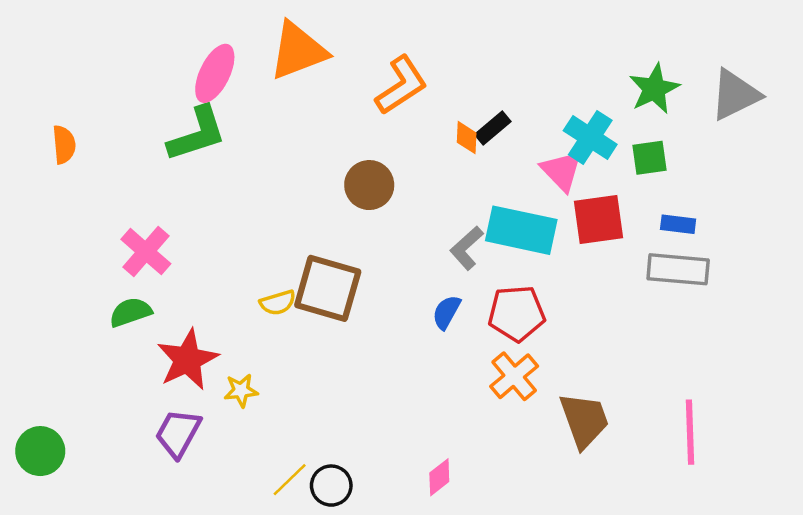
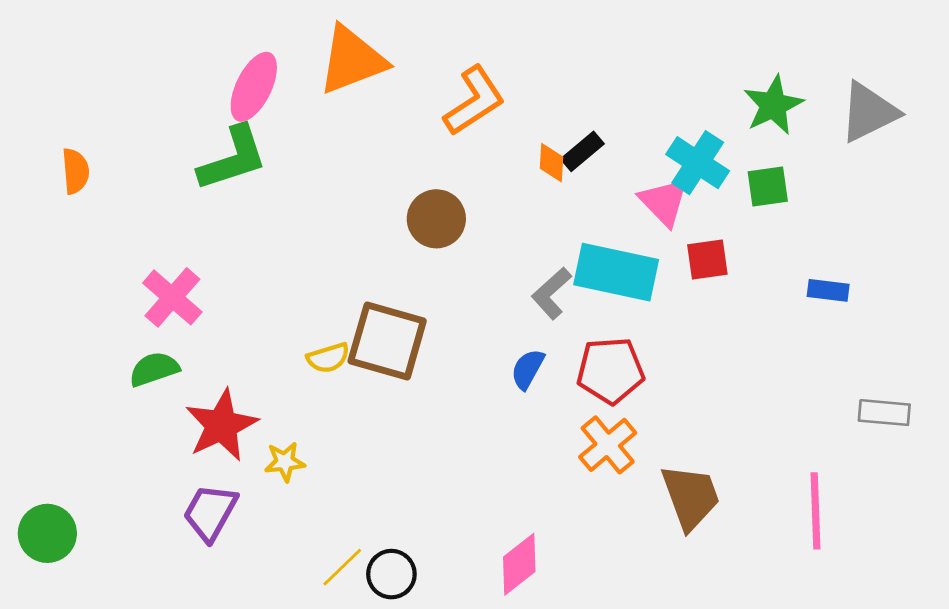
red square: (598, 219) -> (707, 260), size x0.7
blue rectangle: (678, 224) -> (828, 290), moved
gray rectangle: (678, 269) -> (884, 413), moved, size x0.7
pink diamond: (439, 477) -> (519, 564), size x1.4

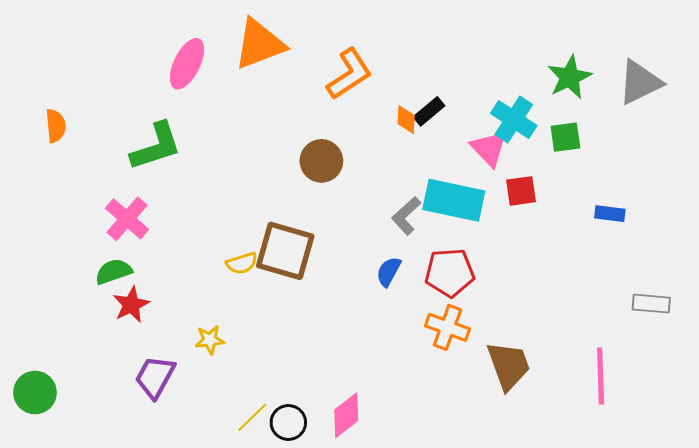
green L-shape: (233, 158) -> (156, 146), moved
red star: (221, 425) -> (131, 305), moved, size x0.7
orange cross: (608, 445) -> (448, 327), turned -30
pink diamond: (519, 564) -> (346, 415), moved

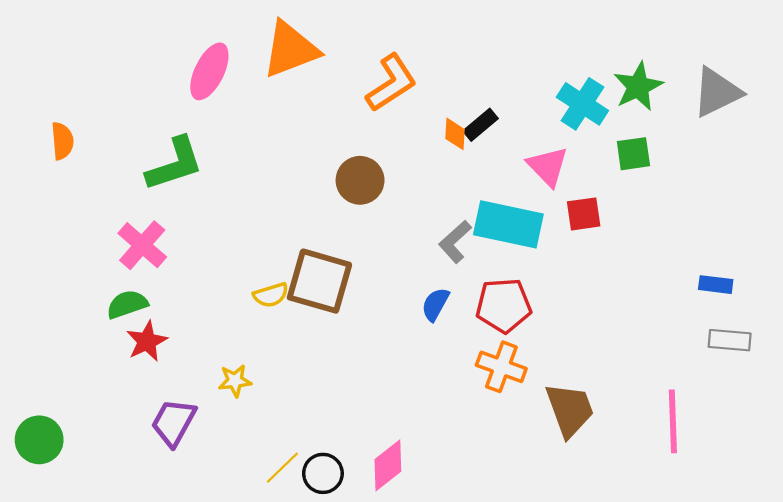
cyan cross: (514, 120) -> (582, 104), moved
blue rectangle: (610, 214) -> (716, 285), moved

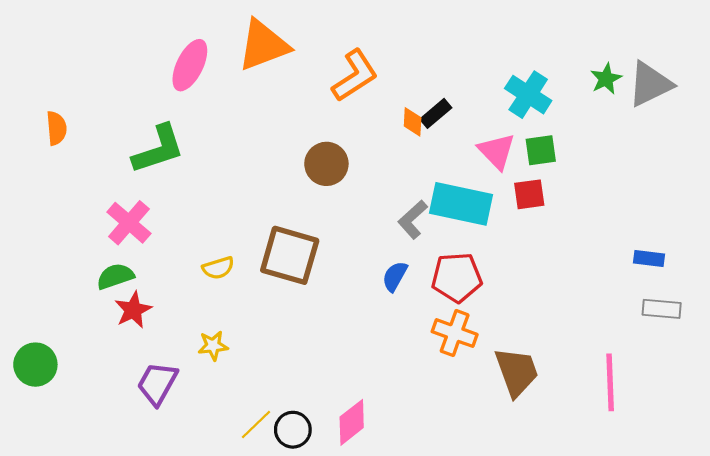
green star: (638, 86) -> (606, 79), moved, size x0.7
green square: (633, 154) -> (541, 150), moved
yellow semicircle: (271, 295) -> (218, 268), moved
green circle: (39, 440) -> (35, 365), moved

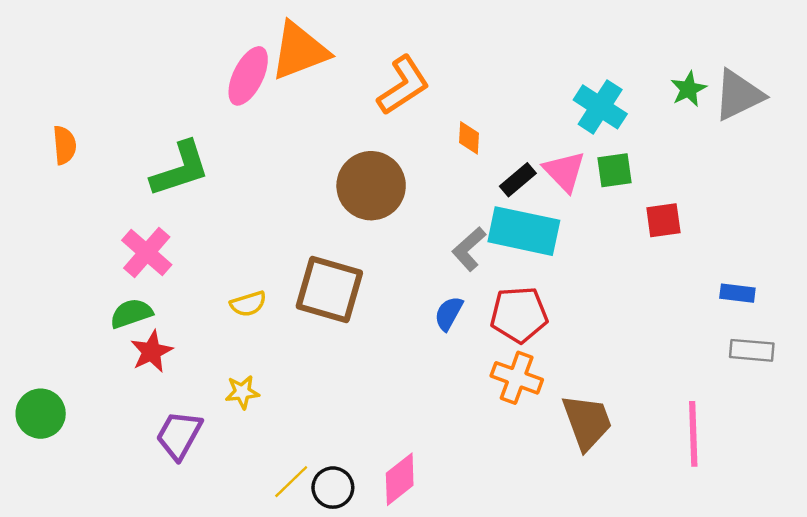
pink ellipse: (190, 65) -> (248, 76), moved
black rectangle: (436, 113) -> (518, 180), moved
brown circle: (326, 164) -> (371, 186), size x1.4
red square: (529, 194) -> (663, 220), moved

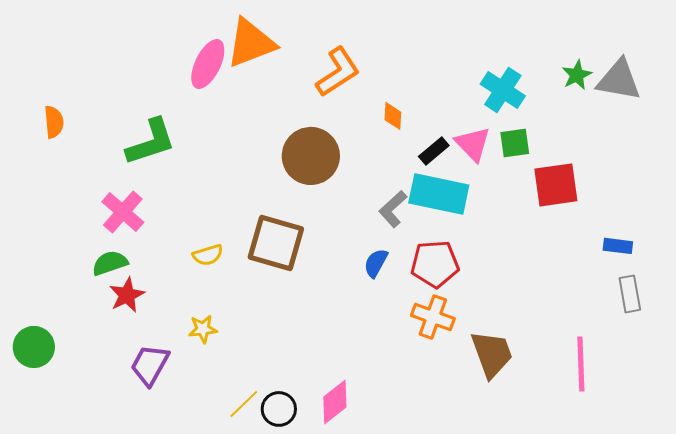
gray triangle: (739, 95) -> (619, 80), turned 36
red square: (663, 220) -> (556, 185), size x1.5
gray rectangle: (752, 350) -> (630, 294), turned 75

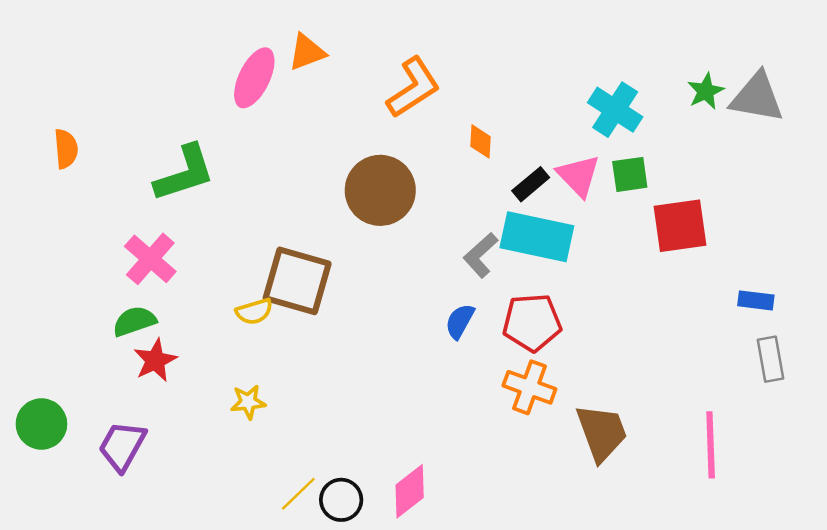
orange triangle: (251, 43) -> (307, 52), size x0.6
brown square: (276, 243) -> (297, 281), moved
purple trapezoid: (150, 365) -> (122, 446), moved

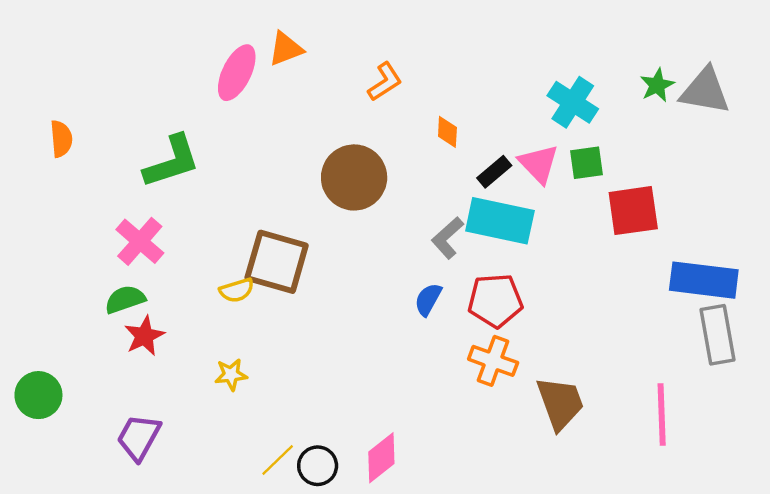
orange L-shape: (413, 88) -> (385, 82), size x0.7
blue rectangle: (756, 300) -> (704, 280), size x2.0
gray rectangle: (770, 359) -> (718, 335), size x1.4
purple trapezoid: (122, 446) -> (139, 437), moved

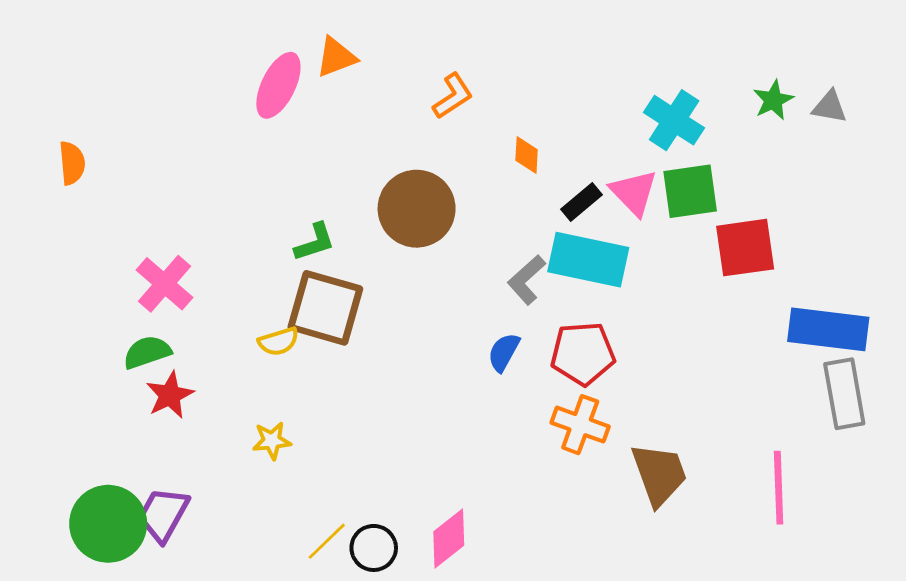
gray triangle: (705, 91) -> (830, 107), size x0.6
green L-shape: (172, 162) -> (315, 242), moved, size x0.6
green square: (586, 163) -> (690, 191), size x1.4
green circle: (38, 395) -> (108, 524), moved, size x1.4

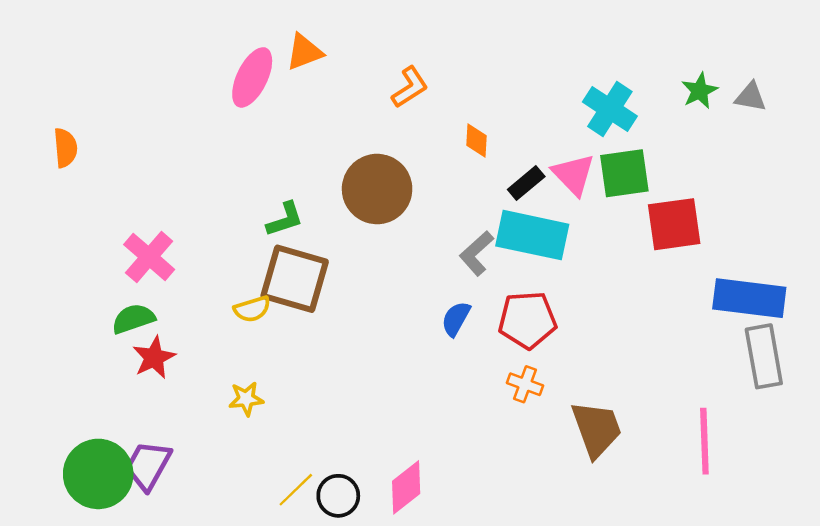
orange cross: (580, 425) -> (525, 384), size x0.7

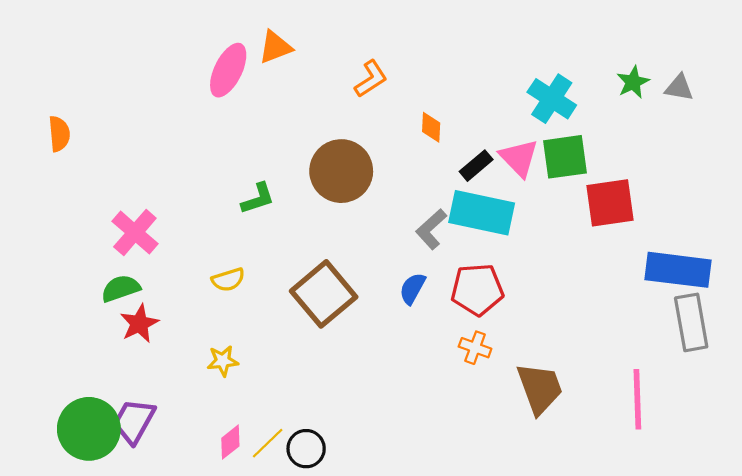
brown square: (295, 279) -> (324, 294), moved, turned 34
pink diamond: (406, 487) -> (230, 442), moved, size x0.7

